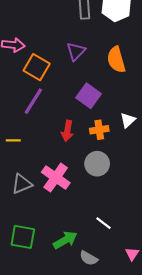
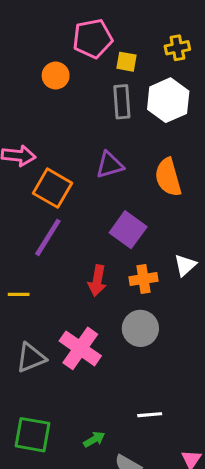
purple triangle: (76, 51) -> (110, 165), turned 30
white line: (103, 223) -> (150, 415), turned -42
green arrow: (65, 240) -> (94, 439), size x0.6

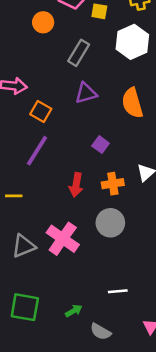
gray rectangle: (122, 102) -> (79, 53), moved, turned 35
orange square: (53, 188) -> (41, 112), size x0.7
purple square: (128, 230) -> (101, 145), size x0.6

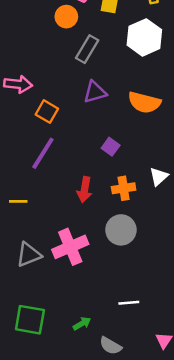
orange circle: (43, 22) -> (66, 17), moved
orange semicircle: (132, 103) -> (144, 102), turned -60
pink cross: (63, 239) -> (70, 247), turned 32

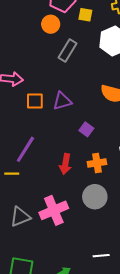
purple triangle: (95, 92) -> (62, 101), moved
orange square: (47, 112) -> (35, 101), turned -30
purple line: (43, 153) -> (25, 149), moved

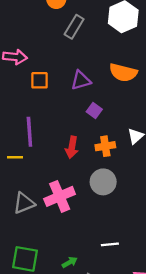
purple triangle: (62, 101) -> (81, 80), moved
purple line: (25, 149) -> (29, 132), turned -36

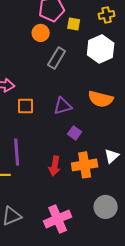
orange cross: (105, 146) -> (85, 165), size x1.4
gray circle: (103, 182) -> (106, 207), moved
pink cross: (60, 196) -> (58, 219), moved

